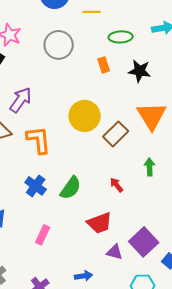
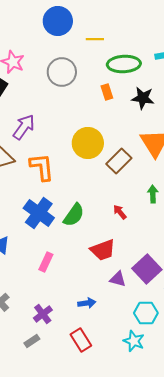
green ellipse: (121, 37) -> (124, 64), size x1.4
blue cross: (36, 186) -> (39, 213), size x1.4

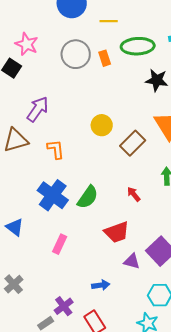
orange rectangle: (107, 92) -> (105, 58), moved
yellow circle: (88, 143) -> (102, 125), size x0.7
orange L-shape: (42, 167) -> (56, 149), size x0.7
purple cross: (43, 314) -> (64, 306), moved

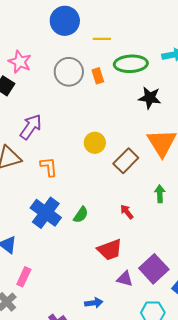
green semicircle: (88, 197) -> (81, 215), size x0.7
pink rectangle: (60, 244) -> (24, 277), moved

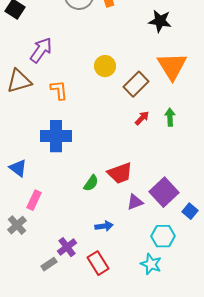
red arrow: (127, 212) -> (142, 118), moved, turned 84
blue cross: (46, 213) -> (56, 136), turned -36
green semicircle: (81, 215) -> (91, 183), moved
purple triangle: (125, 279) -> (135, 202), turned -36

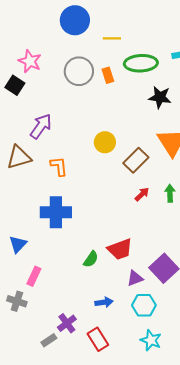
blue triangle: (18, 168) -> (18, 244), turned 36
gray cross: (17, 225) -> (17, 301), turned -30
cyan hexagon: (163, 236) -> (144, 305), moved

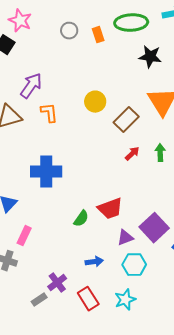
gray circle: (79, 71) -> (69, 31), size x0.6
orange L-shape: (59, 166) -> (49, 113), moved
cyan star: (151, 340) -> (125, 300), moved, turned 30

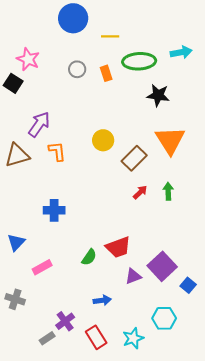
blue cross: (46, 172) -> (54, 210), size x0.7
pink rectangle: (24, 236) -> (42, 267), moved, turned 36
cyan hexagon: (134, 265) -> (164, 318), moved

